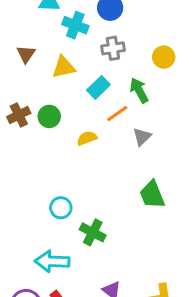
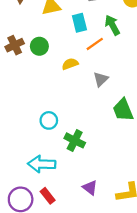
cyan rectangle: (98, 87) -> (79, 23), turned -60
gray triangle: (142, 137) -> (101, 79), moved

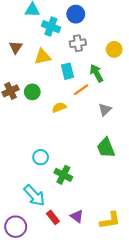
gray triangle: (101, 79) -> (105, 110), moved
cyan arrow: (42, 164) -> (34, 196), turned -135
red rectangle: (48, 196) -> (53, 217), moved

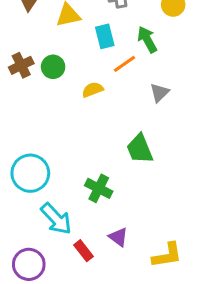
green trapezoid: (106, 148) -> (140, 149), moved
cyan circle: (41, 157) -> (30, 173), moved, size x1.6
purple triangle: (77, 216) -> (118, 237), moved

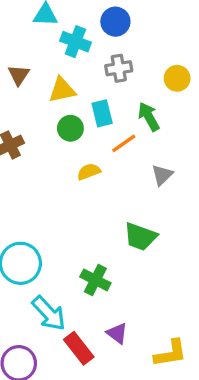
green circle: (53, 67) -> (70, 128), moved
green trapezoid: (140, 149) -> (140, 237), turned -48
red rectangle: (83, 251) -> (79, 348), size x1.4

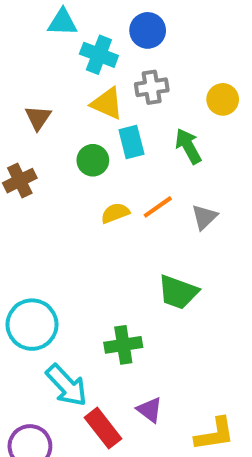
brown triangle: (19, 75) -> (38, 118), moved
yellow triangle: (62, 90) -> (107, 103), moved, turned 36
orange line: (124, 143) -> (158, 207), moved
green cross: (95, 280) -> (123, 345), turned -36

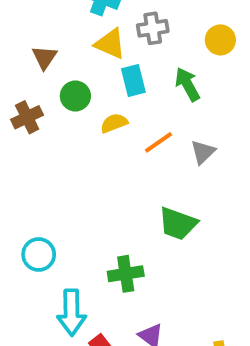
green circle: (93, 160) -> (75, 96), moved
yellow semicircle: (115, 213) -> (114, 123), moved
cyan circle: (32, 325) -> (39, 254), size x0.7
cyan arrow: (66, 385) -> (72, 312), turned 42

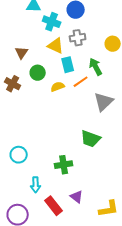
brown cross: (27, 117) -> (13, 84), turned -35
orange line: (158, 142) -> (81, 82), moved
gray triangle: (203, 152) -> (104, 102), size x1.5
cyan arrow: (72, 312) -> (36, 185), size x0.7

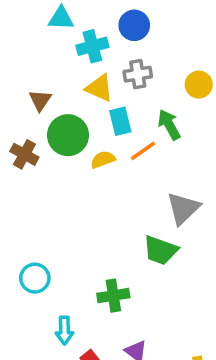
cyan cross: (52, 22) -> (92, 46), turned -36
green circle: (38, 73) -> (68, 135), size x1.5
gray triangle: (104, 102) -> (183, 208), moved

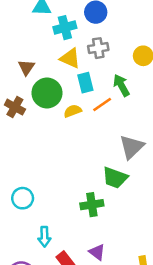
green cross: (113, 296) -> (92, 205), moved

